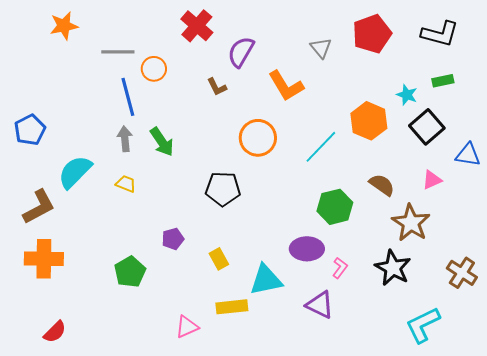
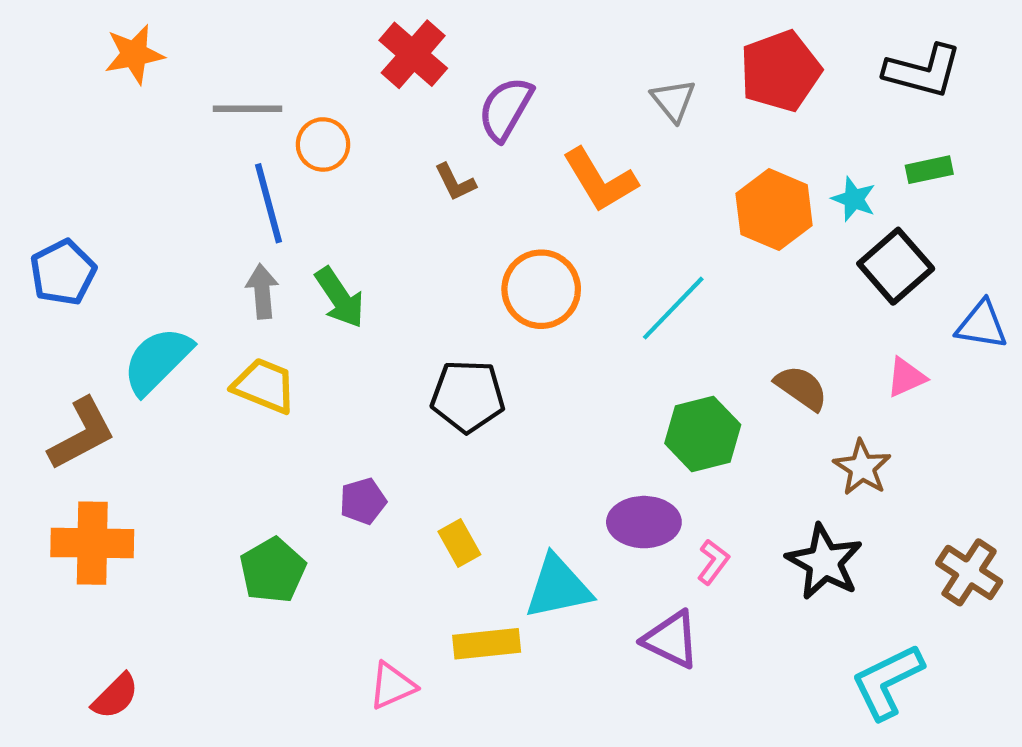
orange hexagon: (369, 121) -> (774, 210), moved
yellow trapezoid: (126, 184) -> (264, 386), size x1.5
brown star: (411, 223) -> (862, 468), size x0.7

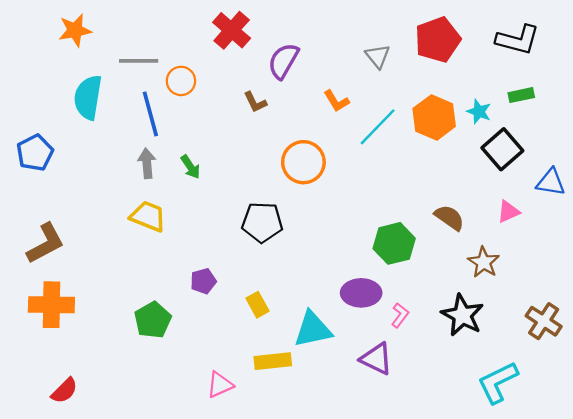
orange L-shape: (600, 180) -> (336, 101), size x0.6
green arrow: (340, 298) -> (190, 167), size x0.7
cyan line: (673, 308) -> (378, 127), moved
cyan semicircle: (157, 361) -> (88, 97), moved, turned -36

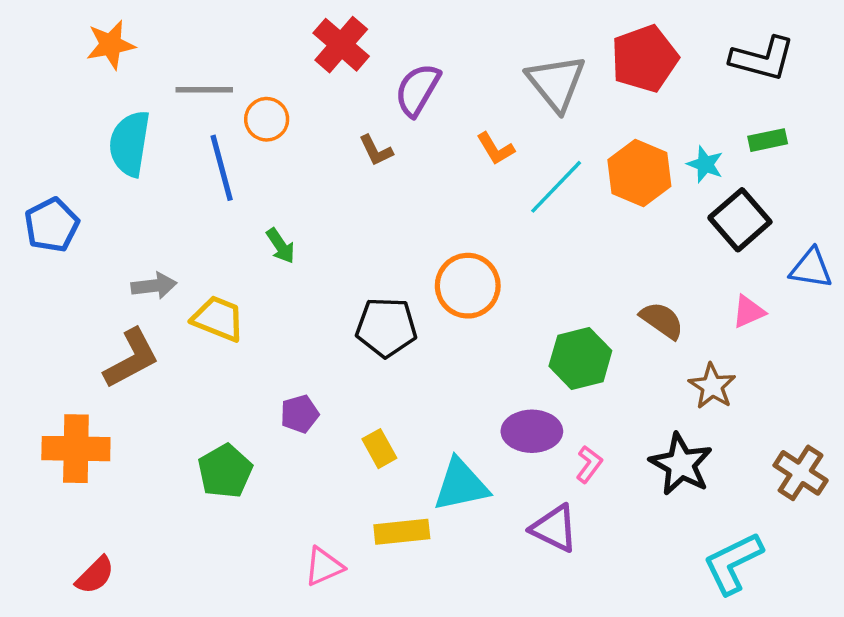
gray triangle: (378, 56) -> (556, 83), size x1.6
orange circle: (303, 162) -> (468, 286), moved
gray arrow: (147, 163) -> (154, 286), moved, turned 88
brown L-shape: (46, 243) -> (131, 358), moved

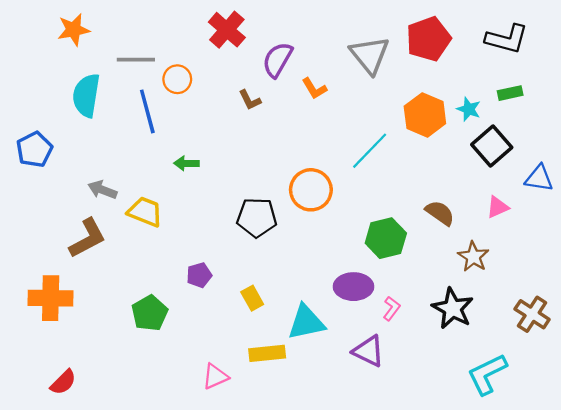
orange L-shape: (495, 149) -> (314, 88), moved
cyan line: (556, 187) -> (370, 151), moved
green arrow: (281, 246) -> (186, 163), turned 125
gray arrow: (154, 286) -> (102, 190), turned -152

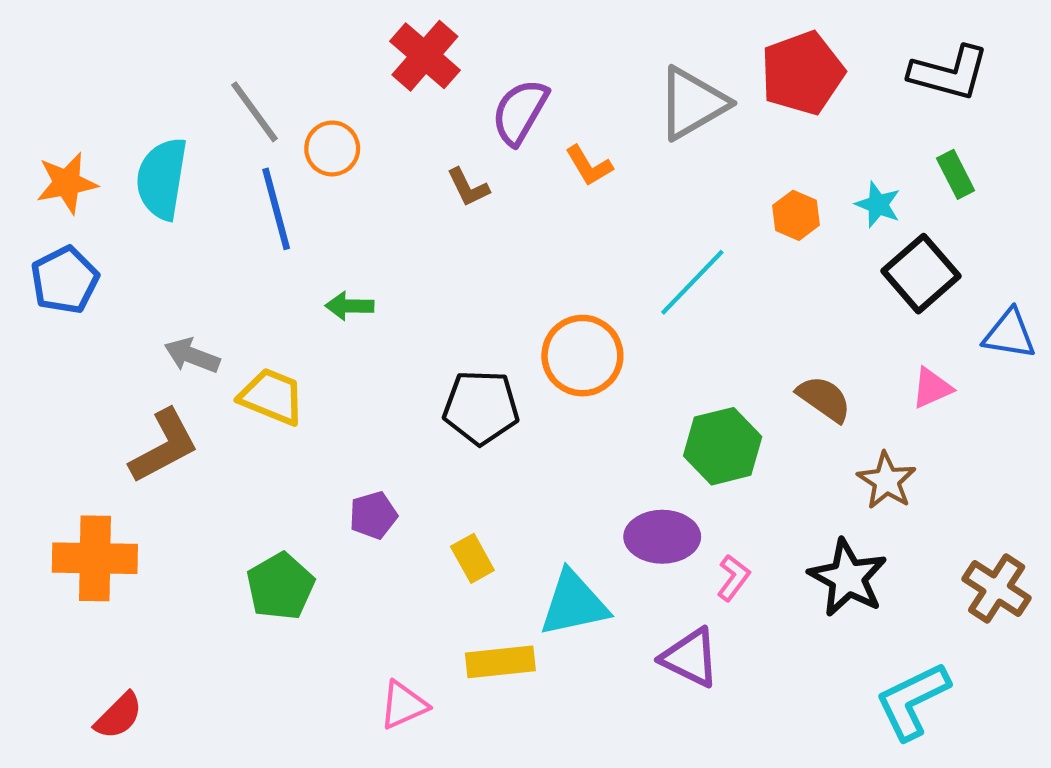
orange star: (74, 30) -> (67, 183), moved
gray triangle: (370, 55) -> (692, 103), turned 39
gray line: (136, 60) -> (255, 112), turned 54
green rectangle: (510, 93) -> (956, 174), turned 75
orange hexagon: (425, 115) -> (796, 215), size x0.6

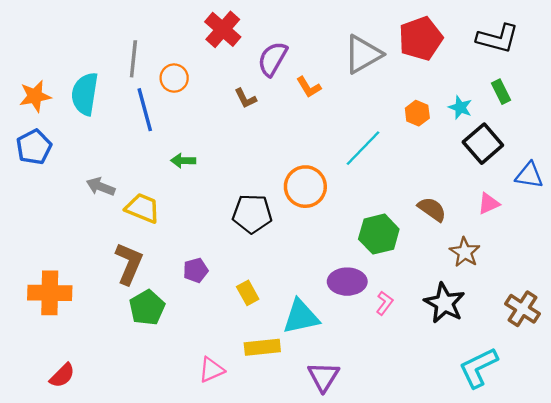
gray line: (255, 112) -> (133, 59), turned 42
brown L-shape: (164, 446) -> (129, 263), moved, turned -39
purple triangle: (690, 658) -> (323, 377), moved, turned 36

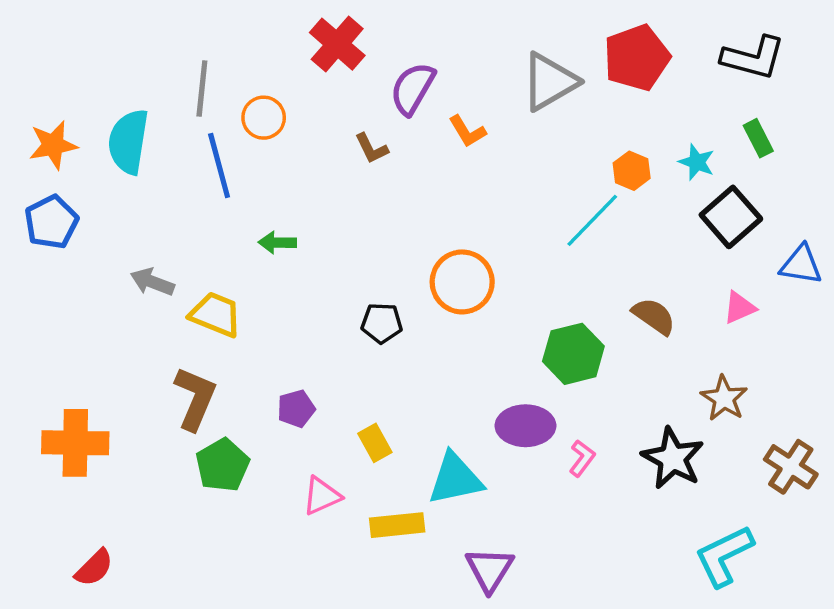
cyan line: (363, 148) -> (592, 220), moved
black pentagon: (252, 214) -> (382, 323), size x0.7
brown star: (465, 252) -> (724, 398), moved
pink triangle: (211, 370) -> (322, 496), moved

